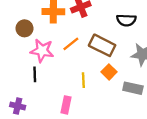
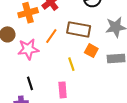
black line: (35, 74) -> (30, 83), moved

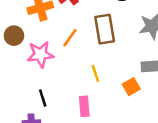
brown rectangle: (79, 29) -> (105, 29), turned 70
orange square: (91, 51) -> (131, 87), moved, turned 32

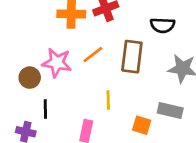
brown circle: (14, 36) -> (30, 78), moved
orange square: (131, 87) -> (142, 125), turned 30

